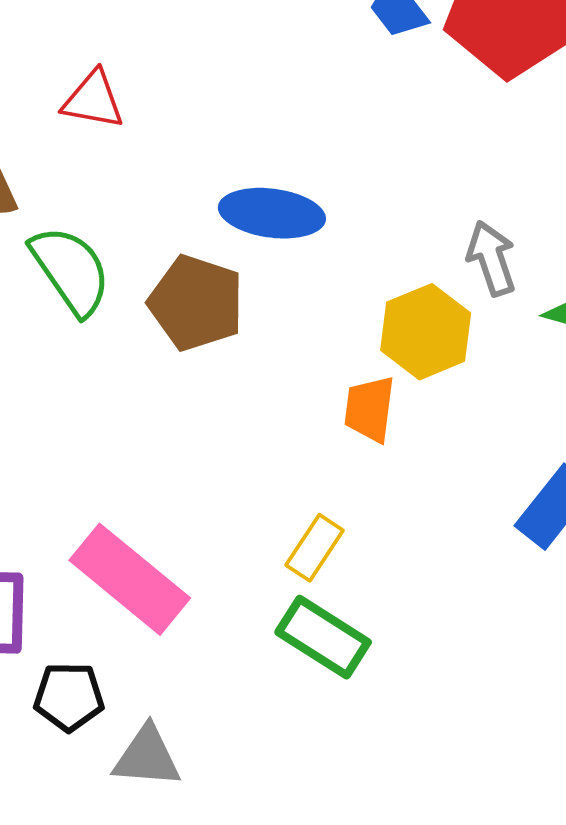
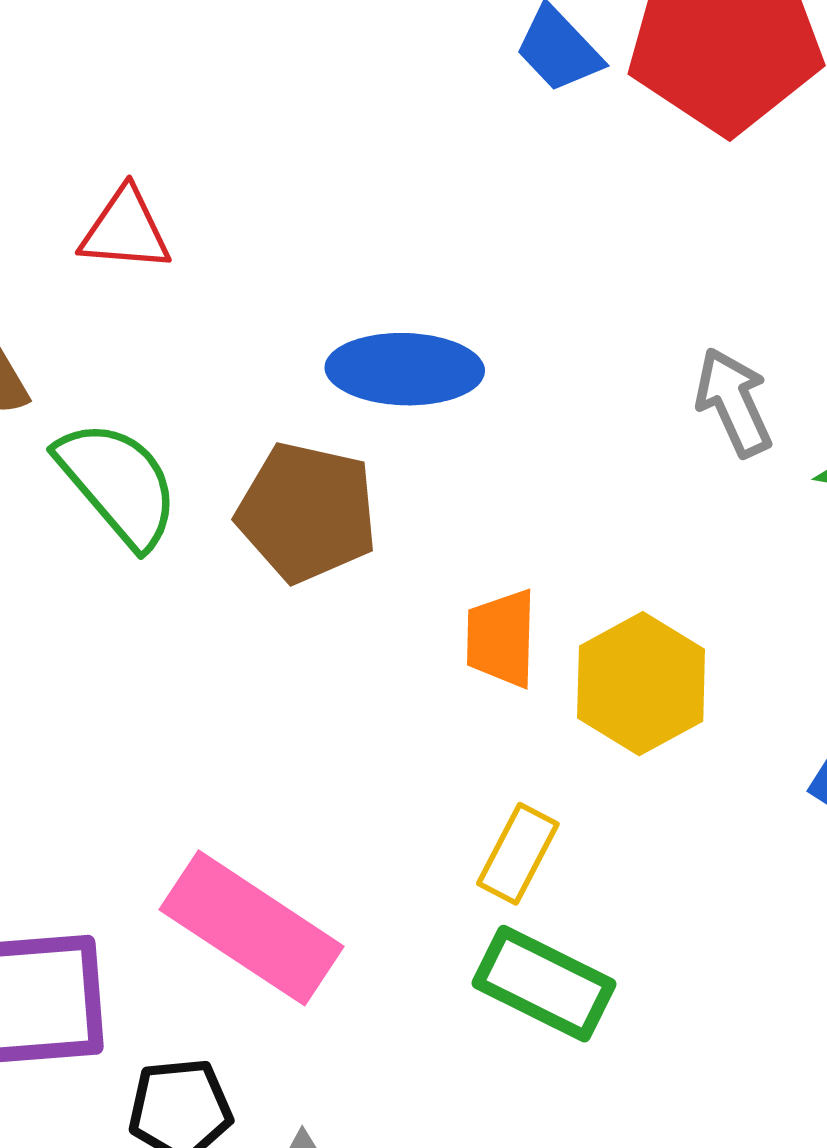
yellow hexagon: (426, 332) -> (641, 684), moved
orange trapezoid: (370, 409) -> (501, 638), moved

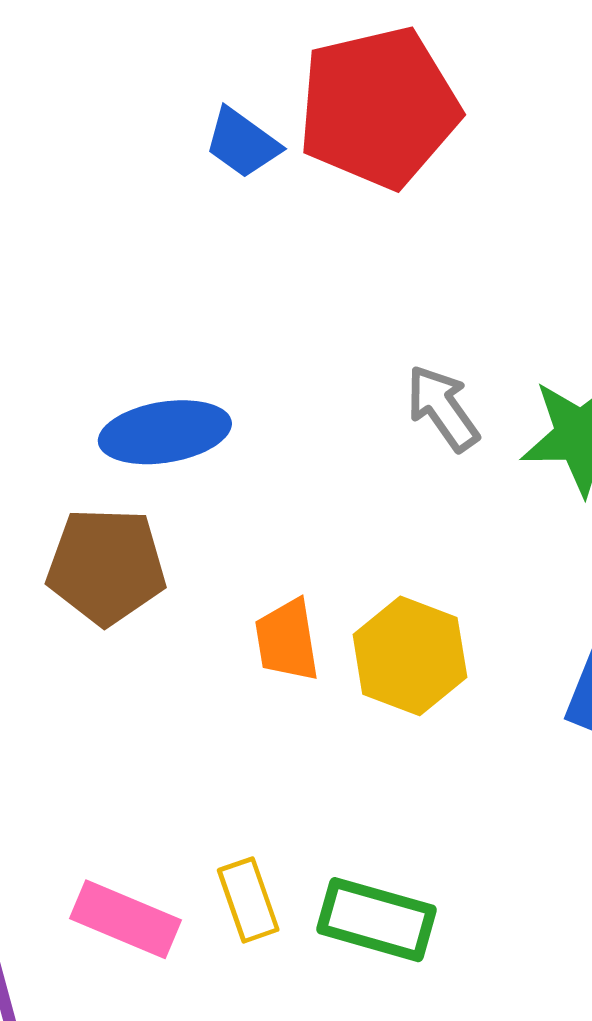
yellow rectangle: (518, 854) -> (248, 900), moved, turned -36
pink rectangle: (252, 928) -> (125, 919), size x0.7

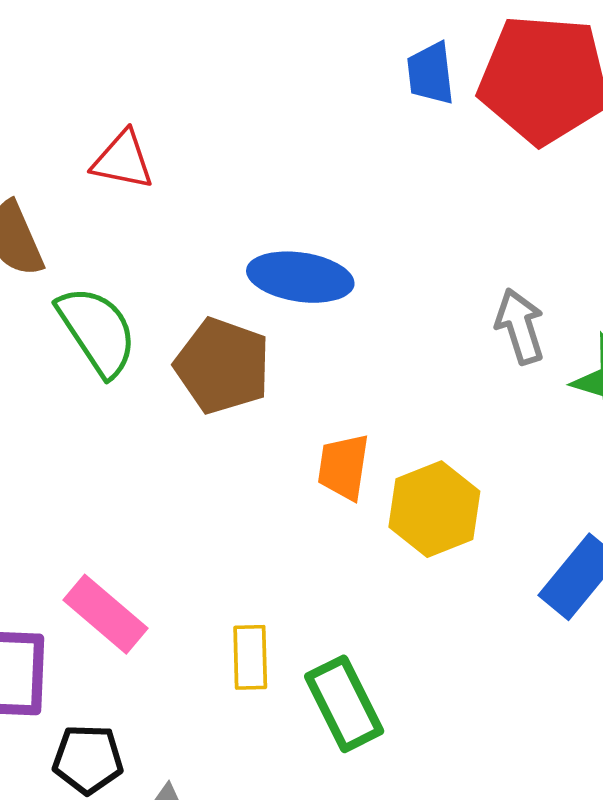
blue trapezoid: (242, 143) -> (431, 73), turned 30
pink rectangle: (125, 919) -> (106, 614), moved
green rectangle: (376, 920) -> (344, 704), turned 30

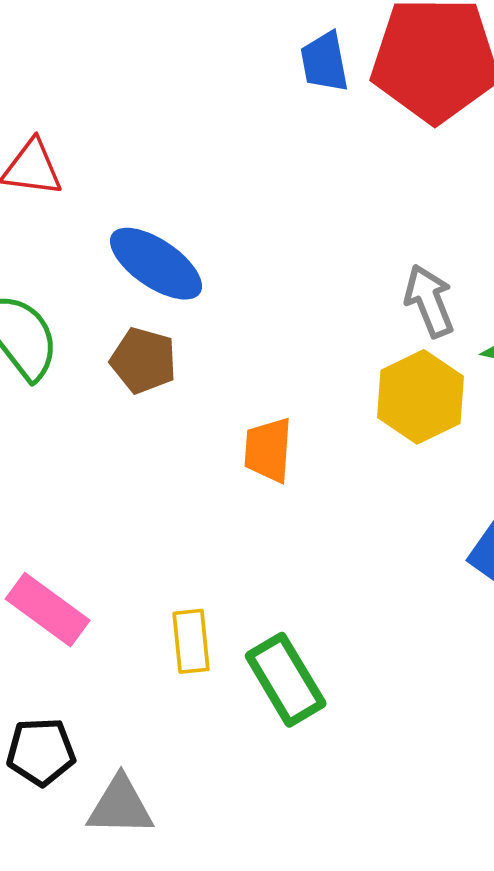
blue ellipse: (300, 277) -> (156, 264), moved, turned 30
brown pentagon: (223, 366) -> (143, 360), size x0.7
yellow hexagon: (434, 509) -> (420, 397), moved

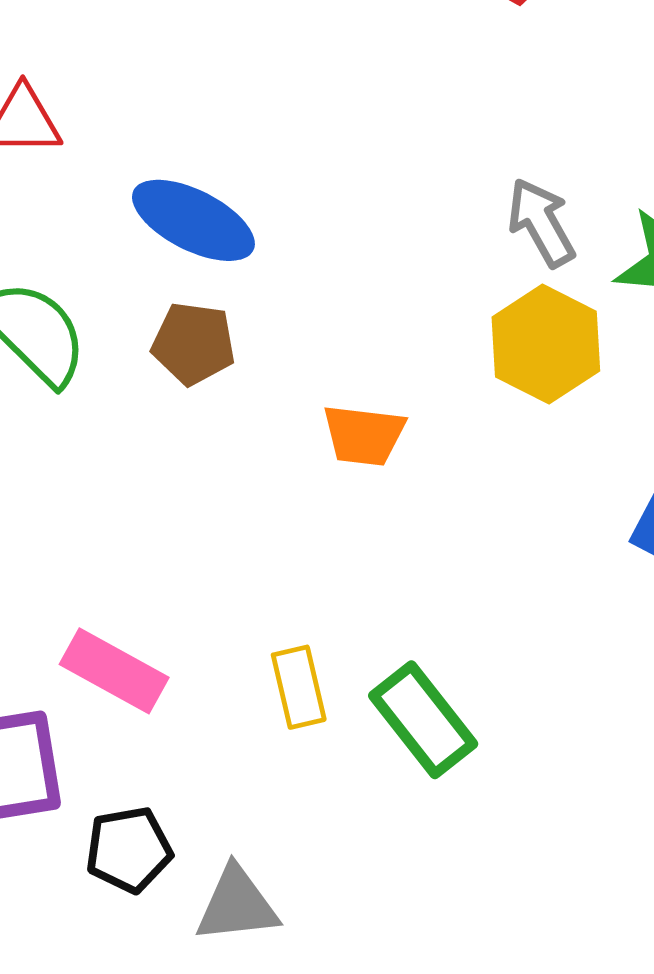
orange trapezoid: (268, 450) -> (364, 435), turned -80

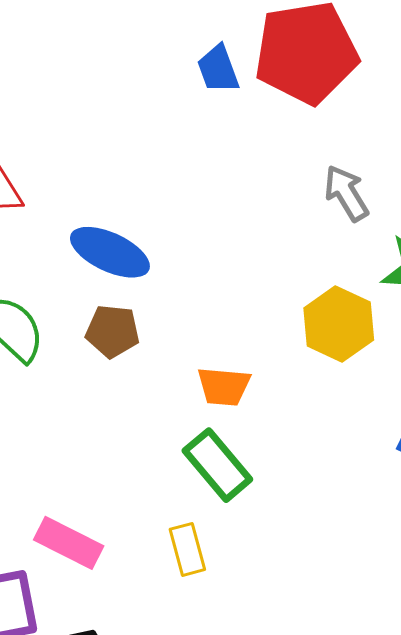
gray arrow: (541, 223) -> (346, 193), moved
green rectangle: (423, 720) -> (217, 465), moved

